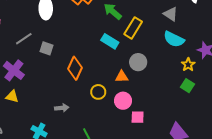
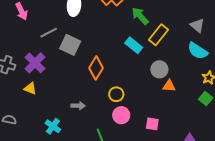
gray square: (47, 48) -> (70, 45), size x1.5
orange triangle: (122, 77) -> (169, 86), moved
pink circle: (123, 101) -> (121, 115), moved

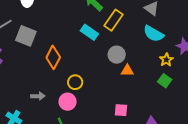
pink circle: (121, 115) -> (68, 102), moved
pink square: (152, 124) -> (121, 110), moved

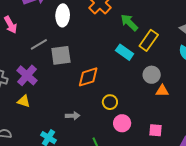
gray square: (26, 36) -> (61, 55), turned -30
orange diamond: (53, 57) -> (88, 77), turned 45
pink circle: (68, 102) -> (122, 123), moved

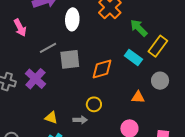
orange diamond: (88, 77) -> (102, 69), moved
orange triangle: (162, 91) -> (138, 97), moved
yellow triangle: (24, 101) -> (51, 118), moved
yellow circle: (110, 102) -> (94, 104), moved

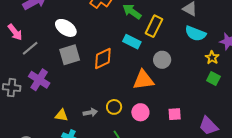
white ellipse: (72, 19) -> (66, 28), moved, turned -50
gray line: (48, 48) -> (30, 48), moved
orange triangle: (138, 97) -> (143, 80), size x1.6
yellow circle: (94, 104) -> (114, 107), moved

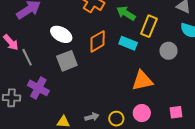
gray line: (30, 48) -> (27, 57), turned -72
orange diamond: (103, 59) -> (98, 41), moved
gray circle: (162, 60) -> (169, 51), moved
yellow circle: (114, 107) -> (116, 119), moved

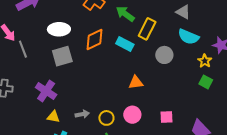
white ellipse: (61, 34) -> (59, 29), turned -35
orange triangle: (142, 81) -> (136, 82), size x0.7
purple cross: (38, 88) -> (46, 91), moved

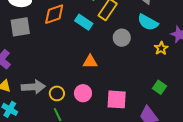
green square: (206, 82) -> (160, 87), moved
gray arrow: (82, 114) -> (33, 87), size x1.6
pink square: (167, 117) -> (117, 99), size x1.5

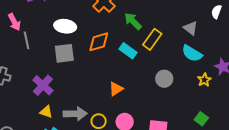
gray circle: (122, 38) -> (164, 79), moved
orange triangle: (90, 62) -> (116, 89), moved, turned -35

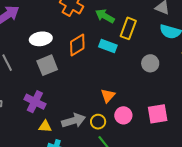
orange triangle: (116, 89) -> (108, 96), moved

